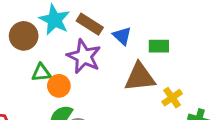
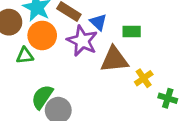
purple star: (84, 56) -> (82, 41), moved
orange circle: (59, 86) -> (42, 35), moved, size x1.4

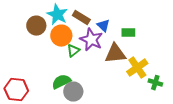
green triangle: (25, 56) -> (73, 51), moved, turned -32
yellow cross: (144, 78) -> (137, 68), size x1.5
green semicircle: (42, 97) -> (61, 82), turned 30

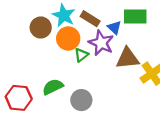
green rectangle: (128, 33) -> (135, 16), moved, size x1.5
green semicircle: (61, 82) -> (53, 87), moved

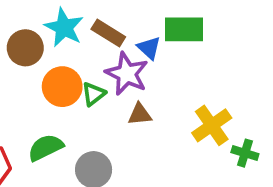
orange circle: (68, 38) -> (62, 87), moved
brown triangle: (128, 58) -> (140, 114), moved, size x0.6

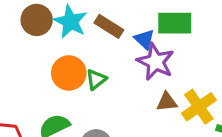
brown circle: (25, 48) -> (37, 20), moved
purple star: (127, 74) -> (156, 62), moved
brown triangle: (140, 114) -> (167, 102), moved

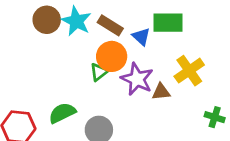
purple star: (156, 62) -> (137, 79), moved
orange circle: (69, 73) -> (112, 56), moved
yellow cross: (199, 107) -> (189, 71), moved

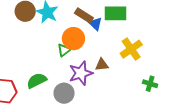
brown rectangle: (110, 25) -> (84, 15), moved
purple star: (137, 79) -> (81, 73), moved, turned 30
brown triangle: (161, 92) -> (102, 65), moved

